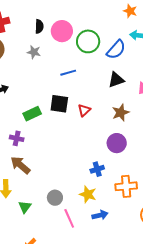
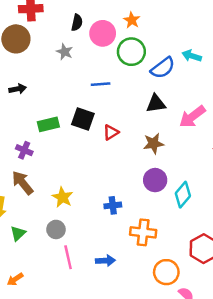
orange star: (130, 11) -> (132, 20), moved
purple circle: (117, 143) -> (155, 180), moved
yellow star: (88, 194) -> (63, 197), moved

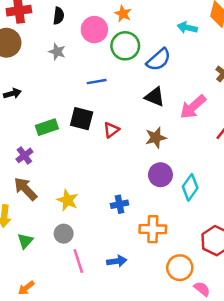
black semicircle: (77, 23) -> (59, 16), moved
cyan arrow: (192, 56) -> (187, 28), moved
black triangle: (156, 104) -> (155, 97), turned 35
purple cross: (24, 150) -> (24, 155), turned 35

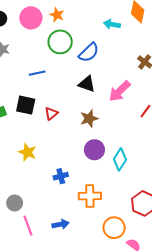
pink circle: (94, 30) -> (31, 18), moved
yellow star: (68, 200) -> (27, 152), moved

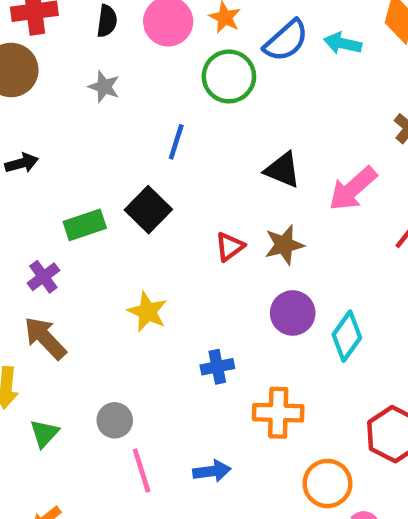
blue semicircle: (89, 52) -> (286, 41), moved
blue line: (37, 73) -> (176, 142), turned -63
black square: (26, 105) -> (148, 210), turned 30
red triangle: (51, 114) -> (230, 247), moved

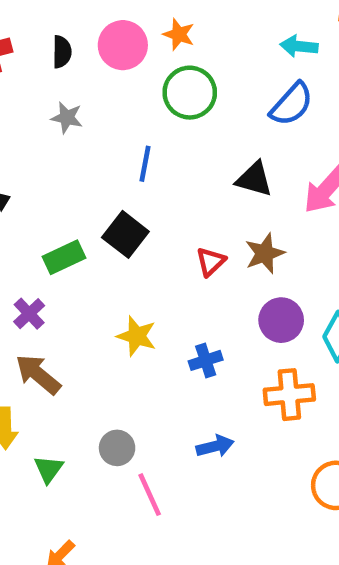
blue semicircle: (286, 41) -> (292, 104), moved
blue cross: (217, 367) -> (206, 360), moved
orange cross: (278, 413) -> (289, 395), moved
blue arrow: (212, 471) -> (215, 446), moved

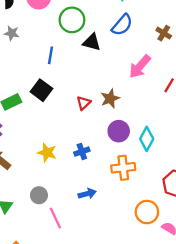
black triangle: (254, 179) -> (92, 42), moved
yellow star: (137, 336) -> (47, 153), moved

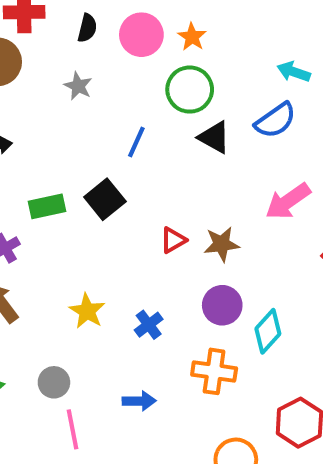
blue cross: (82, 152) -> (149, 325), turned -32

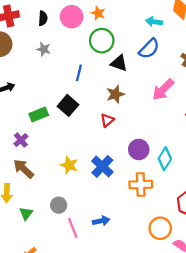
brown star: (222, 244) -> (115, 94), moved
blue cross: (149, 325) -> (102, 166), size x1.5
blue arrow: (139, 401) -> (101, 221), moved

